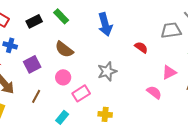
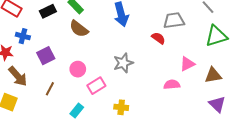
gray trapezoid: (171, 30) -> (174, 21), moved
brown semicircle: (64, 49) -> (79, 29), moved
pink semicircle: (154, 92) -> (172, 85), turned -42

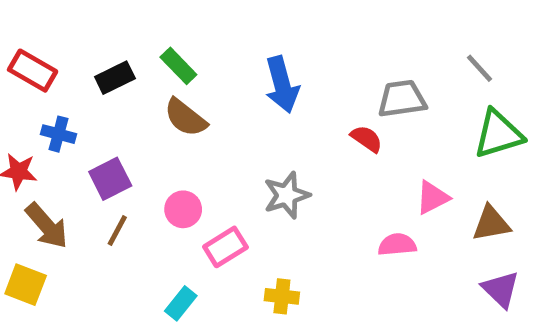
brown line: (50, 89) -> (117, 230), moved

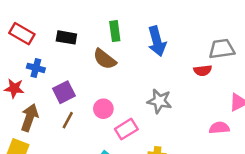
green rectangle: (178, 66) -> (115, 31), moved, turned 36
black rectangle: (115, 78) -> (66, 37), turned 36
red semicircle: (367, 139) -> (203, 71), turned 138
gray star: (287, 195) -> (159, 101), turned 30
brown arrow: (47, 226) -> (30, 118), turned -120

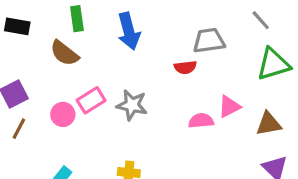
pink semicircle: (219, 128) -> (201, 121), moved
pink rectangle: (126, 129) -> (91, 100), moved

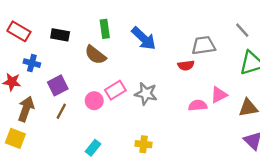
blue arrow: (129, 31) -> (144, 38), turned -32

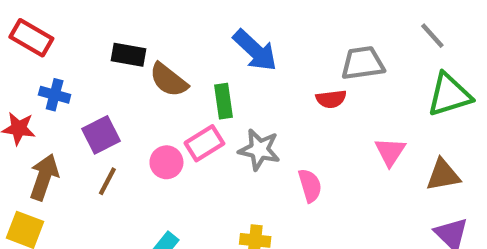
green rectangle: (105, 29) -> (223, 101), moved
black rectangle: (60, 35) -> (128, 55), moved
pink triangle: (219, 95) -> (390, 152), turned -30
pink semicircle: (198, 105) -> (310, 185), moved, turned 78

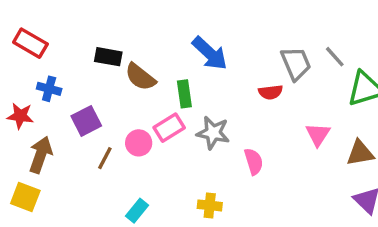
gray line: (432, 36) -> (335, 57), moved
gray trapezoid: (363, 63) -> (296, 63), turned 75
brown line: (107, 181) -> (105, 158), moved

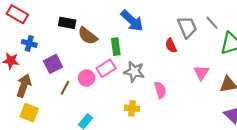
red semicircle: (271, 92) -> (171, 46), turned 72
yellow square: (25, 197) -> (29, 113), moved
yellow cross: (210, 205) -> (132, 108), moved

